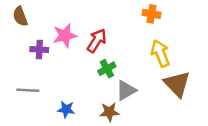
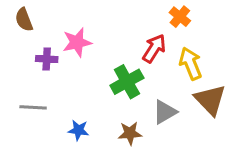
orange cross: (151, 14) -> (180, 17), turned 30
red arrow: (97, 41) -> (154, 48), moved
green cross: (107, 69) -> (127, 82), size x1.5
gray triangle: (126, 90) -> (165, 112), moved

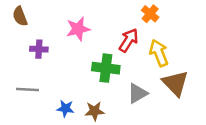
pink star: (77, 42) -> (78, 29), moved
green cross: (127, 82) -> (106, 68), turned 36
brown star: (130, 133) -> (94, 111), moved

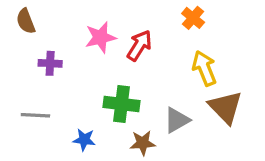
red arrow: (129, 40) -> (139, 45), moved
green cross: (106, 68) -> (122, 104), moved
brown star: (94, 111) -> (143, 143), moved

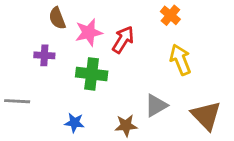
brown semicircle: (26, 21) -> (57, 18), moved
green cross: (122, 104) -> (92, 74), moved
brown triangle: (225, 107) -> (206, 115), moved
gray line: (35, 115) -> (17, 101), moved

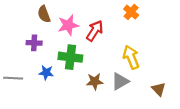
yellow arrow: (180, 60) -> (131, 57), moved
brown triangle: (206, 115) -> (159, 89), size x0.6
blue star: (74, 123) -> (46, 73), moved
brown star: (126, 126) -> (95, 81), moved

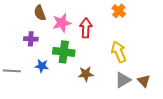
red arrow: (95, 31) -> (86, 28), turned -30
gray triangle: (120, 81) -> (123, 80), moved

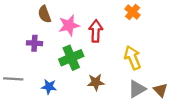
green cross: (64, 52) -> (71, 58), turned -30
blue star: (42, 66) -> (49, 87), moved

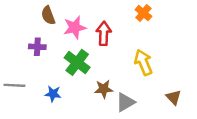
green cross: (71, 58) -> (77, 62), turned -30
gray triangle: (137, 89) -> (125, 102), moved

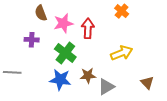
yellow arrow: (143, 62) -> (122, 53), turned 90
blue star: (53, 94) -> (60, 80), moved, size x1.5

